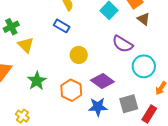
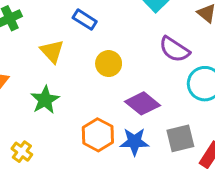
yellow triangle: (26, 45) -> (52, 51), moved
orange hexagon: (71, 90) -> (98, 135), moved

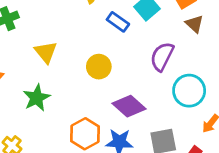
blue rectangle: (85, 20) -> (118, 22), moved
purple semicircle: (174, 49) -> (162, 57), turned 80

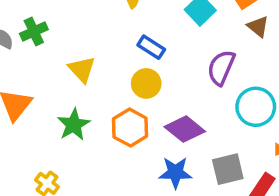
blue rectangle: (118, 22) -> (151, 47), moved
orange hexagon: (85, 134) -> (130, 128), moved

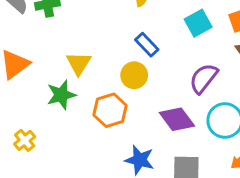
yellow triangle: (82, 69) -> (79, 63), moved
purple diamond: (185, 129) -> (177, 119), moved

